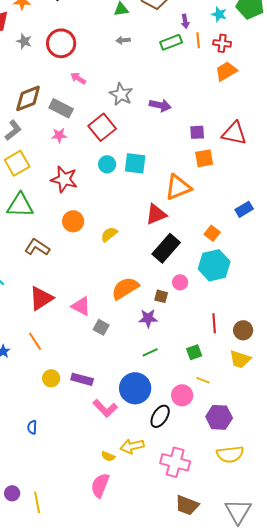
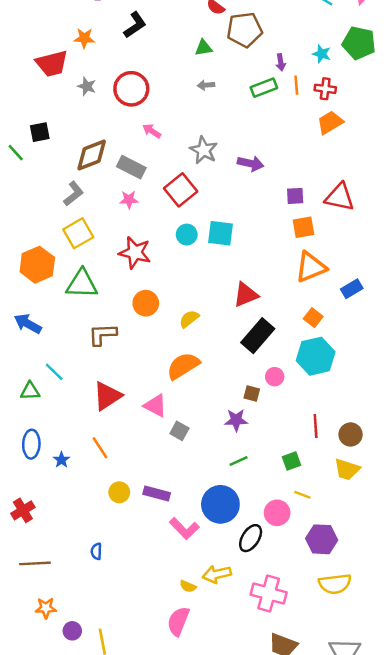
orange triangle: (178, 187) -> (311, 267), moved
brown L-shape: (37, 247) -> (102, 335), turned -35
orange semicircle: (125, 288) -> (183, 366), moved

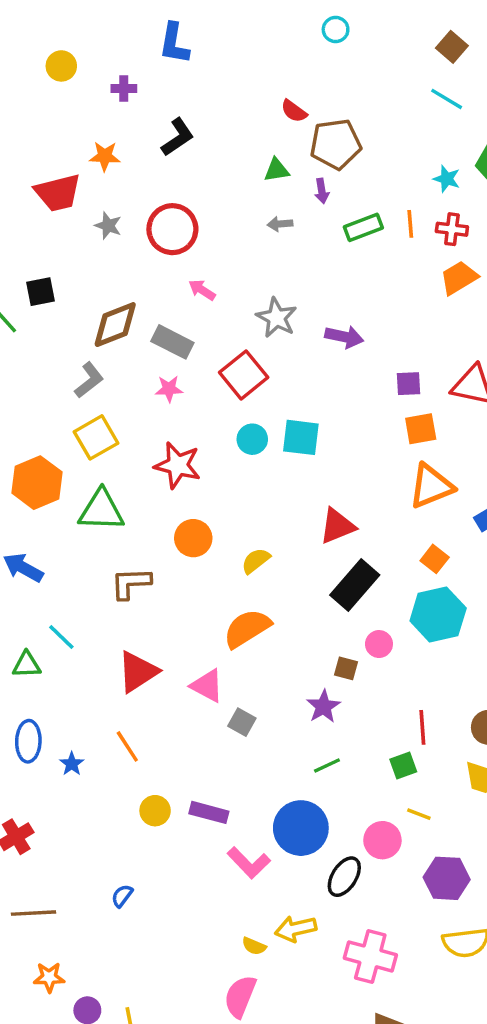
purple arrow: (281, 62) -> (322, 191), moved
purple star: (236, 420) -> (323, 707), turned -30
red line: (316, 426) -> (422, 727), moved
blue semicircle: (96, 551) -> (122, 896), turned 35

